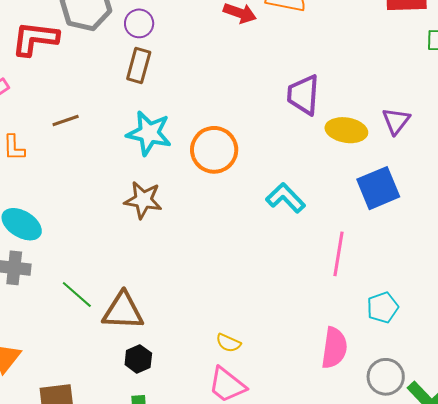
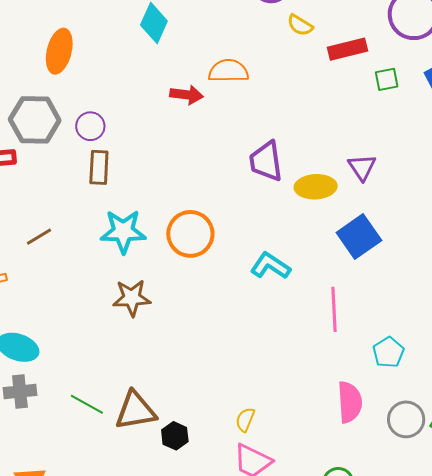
yellow semicircle: (228, 343) -> (245, 420), turned 100
black hexagon: (138, 359) -> (175, 436), moved

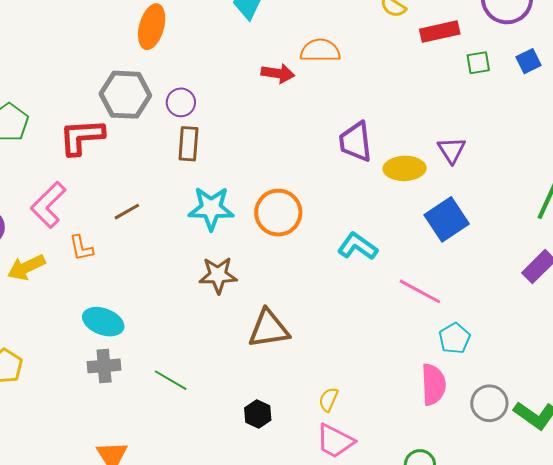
pink line: (334, 309) -> (420, 291), turned -60
cyan pentagon: (388, 352) -> (454, 338), moved
brown triangle: (135, 411) -> (269, 329), moved

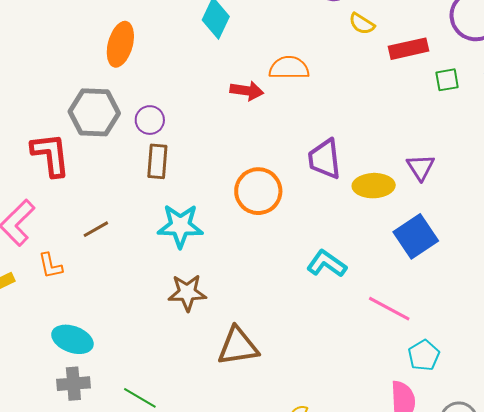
red L-shape: (82, 137) -> (51, 155), turned 87
orange circle: (278, 213) -> (258, 191), moved

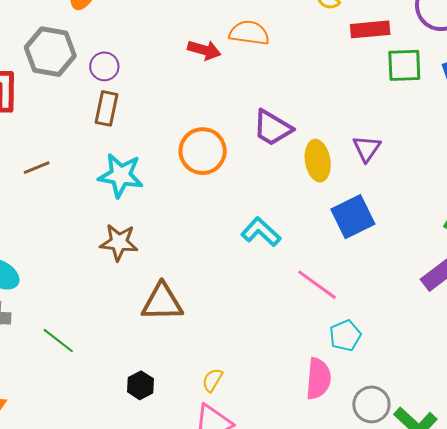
green square: (447, 80) -> (404, 65), size x1.5
purple trapezoid: (325, 159) -> (273, 128), turned -60
yellow ellipse: (374, 186) -> (318, 161), turned 75

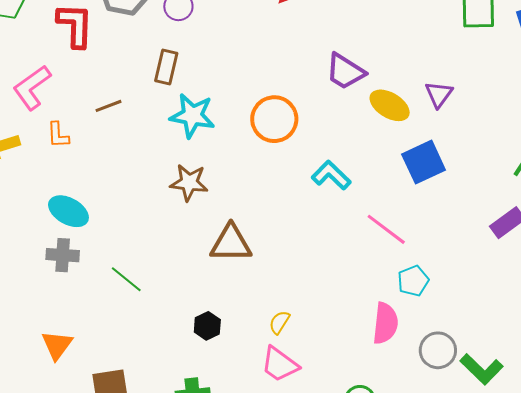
brown rectangle: (106, 108) -> (166, 67), moved
orange circle: (203, 151) -> (274, 119), moved
yellow ellipse: (318, 161) -> (390, 105), turned -51

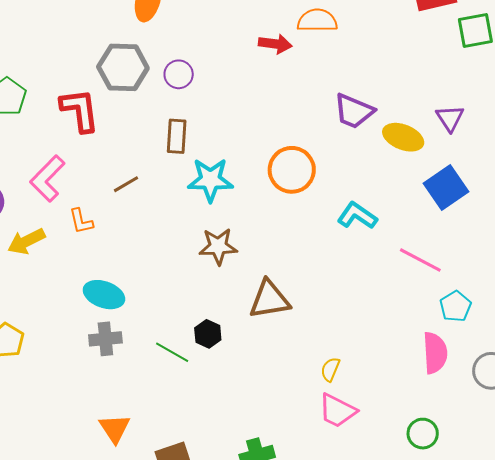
black hexagon: (207, 326) -> (208, 334), moved

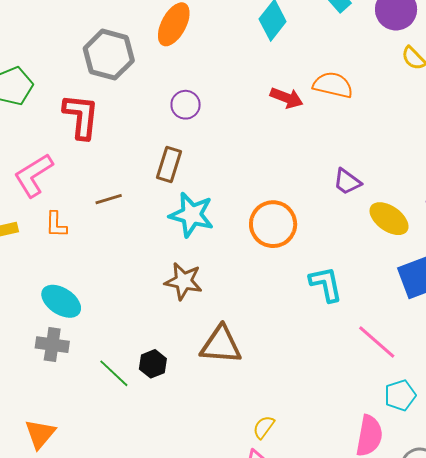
gray hexagon: (123, 67) -> (109, 55), moved
purple trapezoid: (354, 111) -> (347, 182), size x0.7
cyan L-shape: (357, 216) -> (326, 284), turned 30

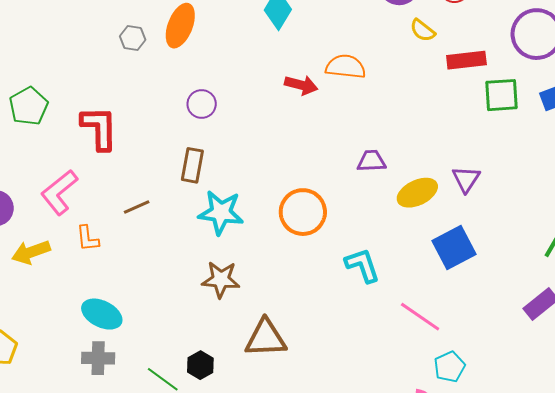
gray hexagon: (109, 55) -> (133, 38), moved, size x0.5
purple trapezoid: (347, 182) -> (371, 161), turned 148
yellow ellipse: (389, 219) -> (417, 193), turned -54

